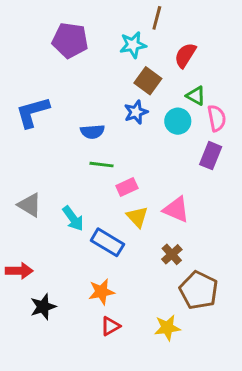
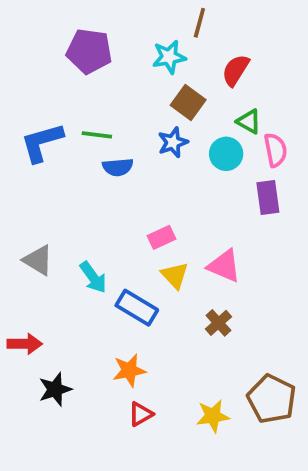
purple rectangle: (211, 156) -> (268, 197), turned -30
green line: (101, 165) -> (97, 135), moved
brown pentagon: (199, 290) -> (272, 399), moved

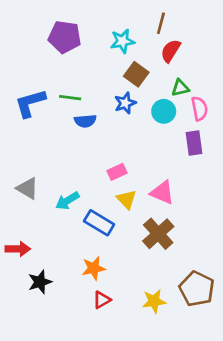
brown line: (199, 23) -> (161, 23), moved
green triangle: (249, 121) -> (180, 88), turned -42
cyan arrow: (93, 277) -> (67, 201), turned 95
brown cross: (218, 323) -> (158, 234), size x1.6

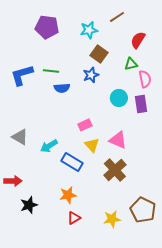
brown line: (161, 23) -> (117, 17), turned 42
red semicircle: (171, 51) -> (138, 40), moved
cyan circle: (164, 111) -> (119, 98), moved

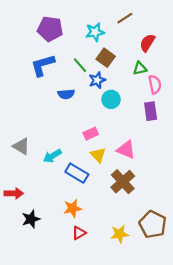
green line: (51, 71) -> (80, 65), moved, turned 42
blue L-shape: (22, 75) -> (43, 65), moved
cyan circle: (119, 98) -> (111, 99), moved

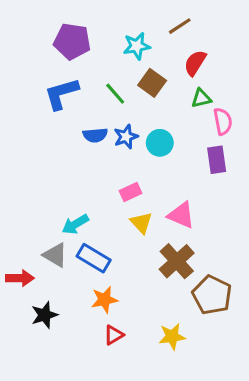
red semicircle: (147, 43) -> (195, 63), moved
blue star: (97, 80) -> (126, 137), moved
gray triangle: (21, 146) -> (55, 255), moved
blue rectangle: (77, 173) -> (94, 258), moved
brown pentagon: (153, 224) -> (212, 295), moved

